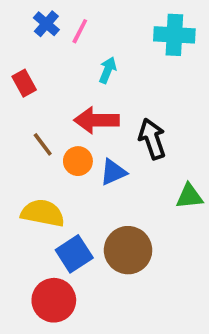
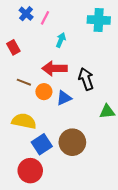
brown line: (43, 144) -> (24, 82), turned -32

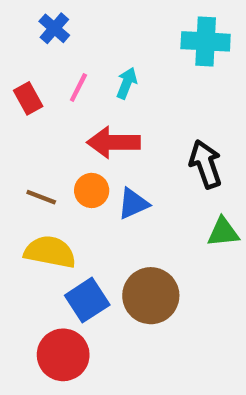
pink line: (45, 18) -> (78, 87), moved
black arrow: (86, 79) -> (206, 164), moved
brown line: (24, 82) -> (41, 197), moved

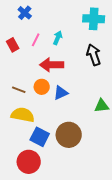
black arrow: (206, 164) -> (94, 55), moved
blue square: (87, 300) -> (40, 137), turned -30

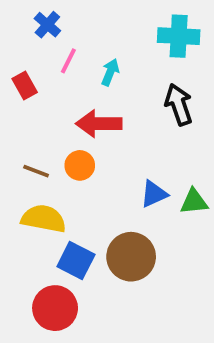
pink line: (36, 40) -> (68, 61), moved
blue triangle: (61, 93) -> (154, 194), moved

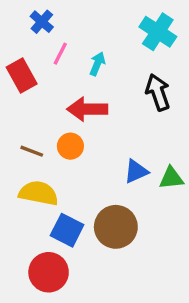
cyan cross: (179, 36) -> (158, 32), turned 30
red rectangle: (25, 86) -> (22, 75), size x1.4

